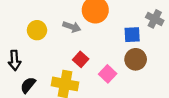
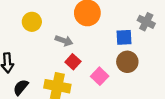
gray arrow: (72, 27) -> (64, 41), moved
yellow circle: (37, 30) -> (32, 22), moved

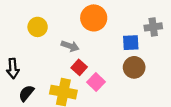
gray cross: (146, 22) -> (153, 27), turned -35
pink square: (100, 76) -> (96, 82), moved

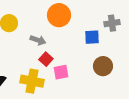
brown circle: (134, 67) -> (103, 66), moved
pink square: (96, 82) -> (61, 72), turned 35

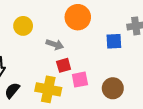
red square: (46, 59) -> (64, 65), turned 32
brown circle: (103, 66) -> (113, 88), moved

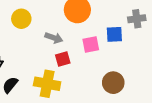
pink square: (80, 80) -> (91, 45), moved

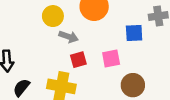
yellow circle: (21, 19) -> (53, 16), moved
pink square: (91, 45) -> (111, 58), moved

